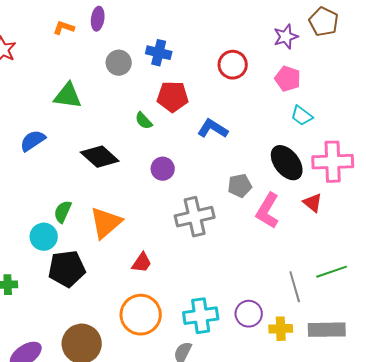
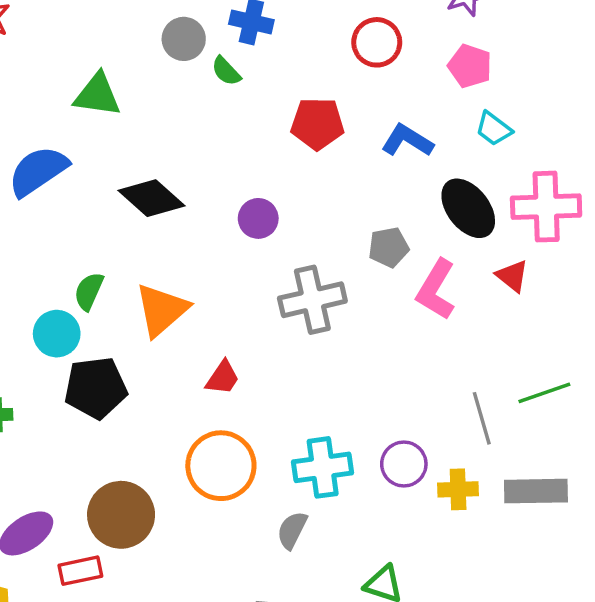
red pentagon: (173, 97) -> (317, 124), moved
green semicircle: (144, 121) -> (226, 71), moved
blue L-shape: (213, 129) -> (407, 141), moved
blue semicircle: (33, 141) -> (38, 171), size x1.4

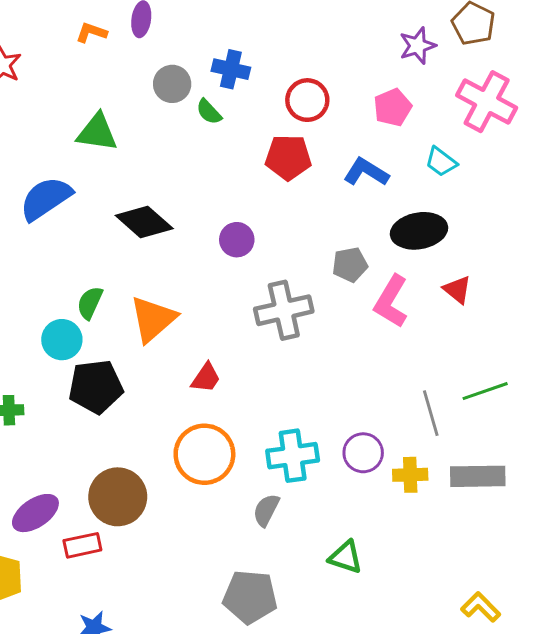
red circle: (377, 42) -> (307, 100), moved
pink pentagon: (470, 66) -> (393, 107), moved, turned 30
pink cross: (546, 207) -> (487, 102), moved, turned 30
black ellipse: (468, 208) -> (419, 231), turned -62

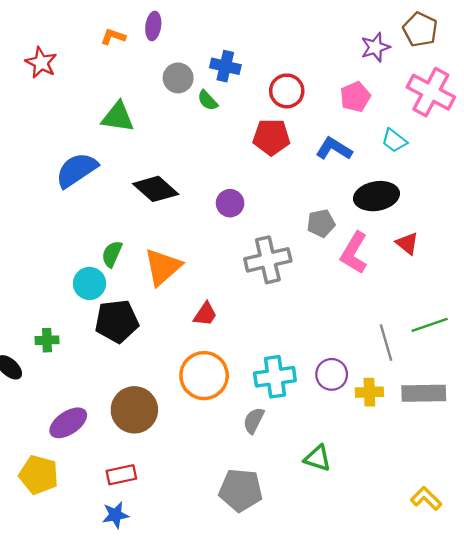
red rectangle: (82, 545) -> (121, 475), moved

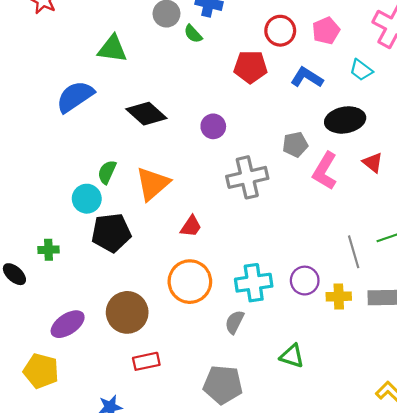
red circle: (287, 91) -> (280, 31), moved
red rectangle: (121, 475) -> (146, 361), moved

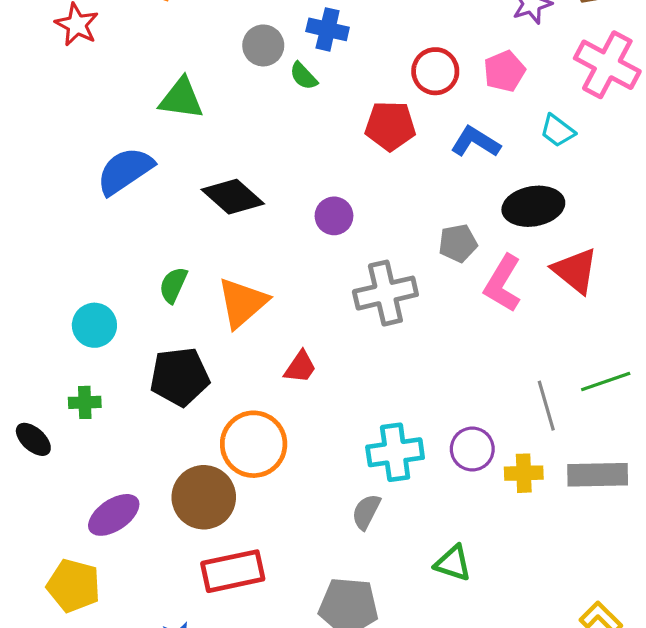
red triangle: (373, 163) -> (575, 271), size x1.5
cyan circle: (87, 199) -> (94, 325), moved
orange circle: (190, 282) -> (254, 444), moved
red rectangle: (146, 361) -> (233, 571), size x1.5

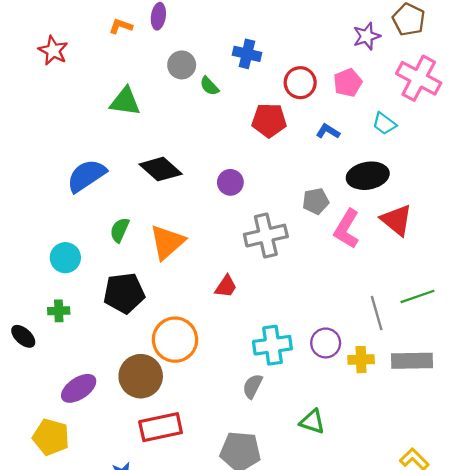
blue cross: (328, 29) -> (247, 54), moved
blue L-shape: (475, 142) -> (328, 131), size x0.7
blue semicircle: (125, 171) -> (86, 176), moved
red trapezoid: (300, 367) -> (226, 286), moved

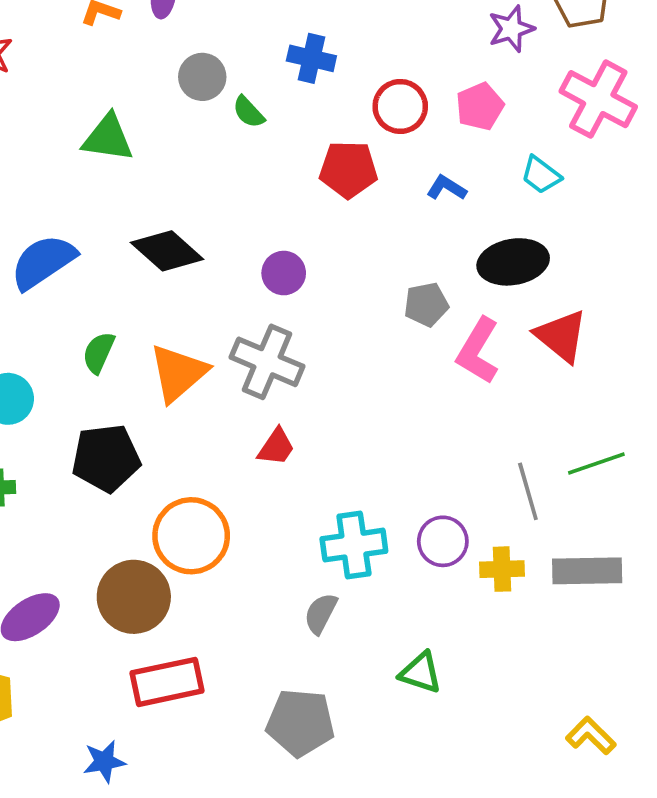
gray cross: (266, 236) -> (267, 362), moved, turned 36

